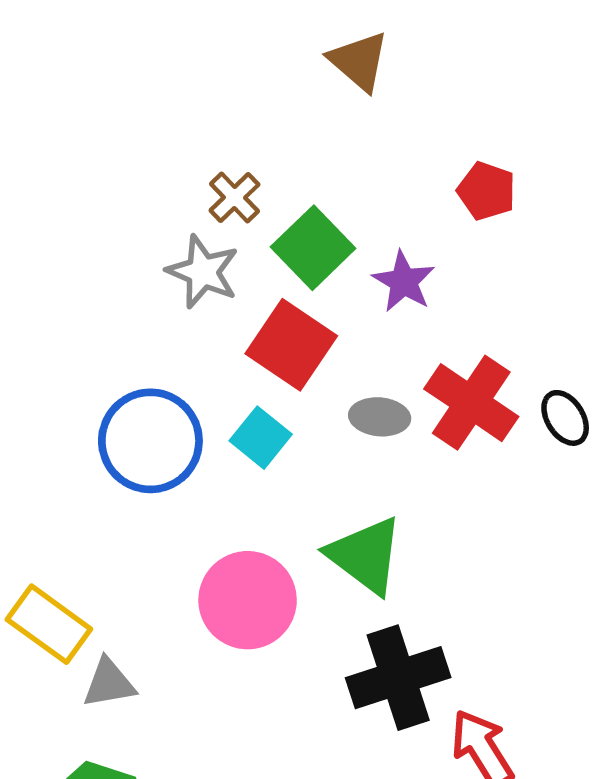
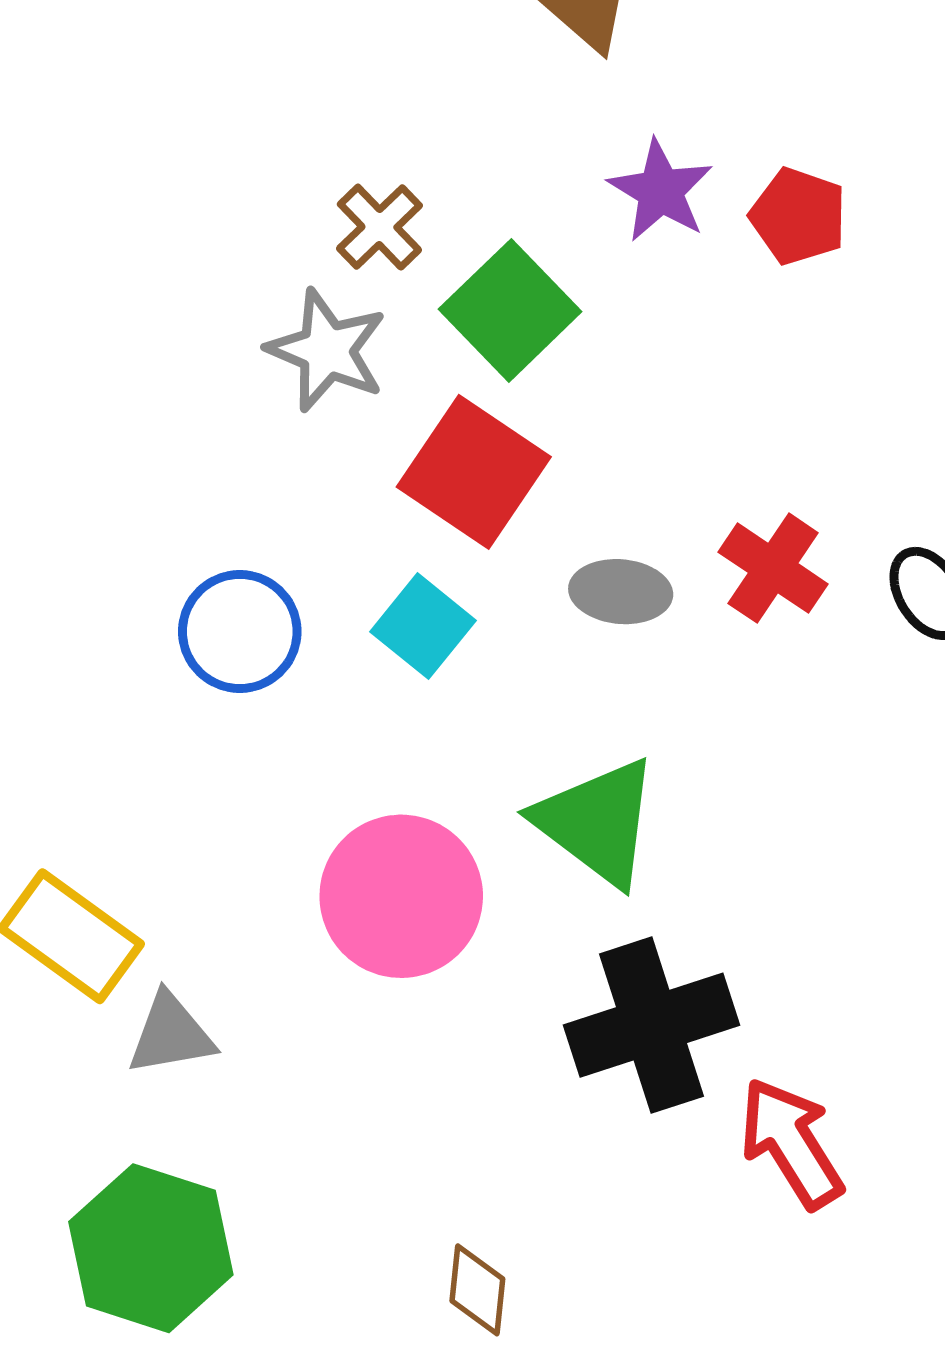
purple star: (404, 282) -> (661, 191), moved
red cross: (471, 403) -> (773, 568), size x0.7
blue circle: (150, 441) -> (240, 632), size x0.7

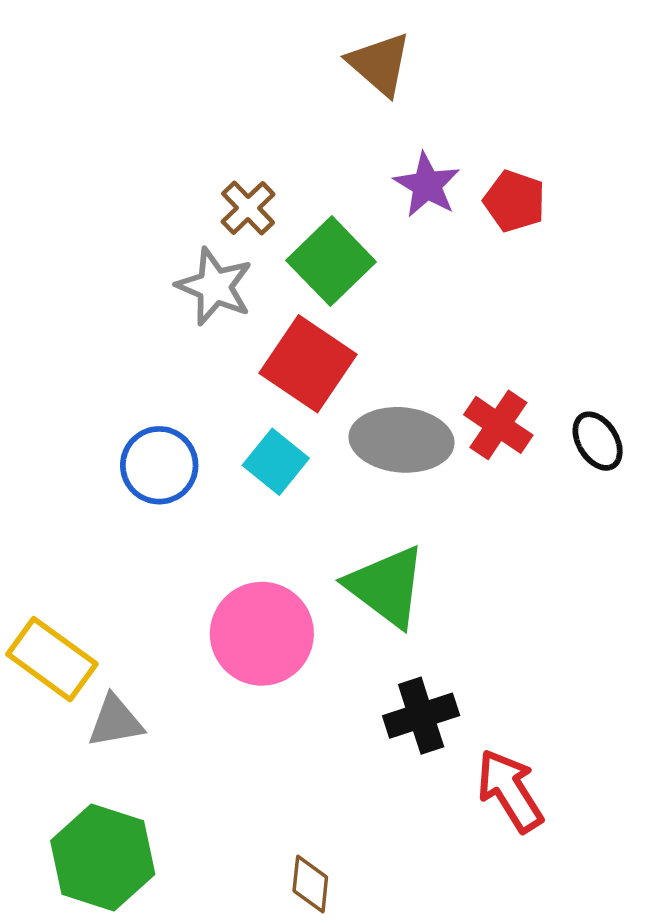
gray ellipse: (621, 592) -> (401, 440), size x1.6
black cross: (651, 1025) -> (421, 716), size x0.7

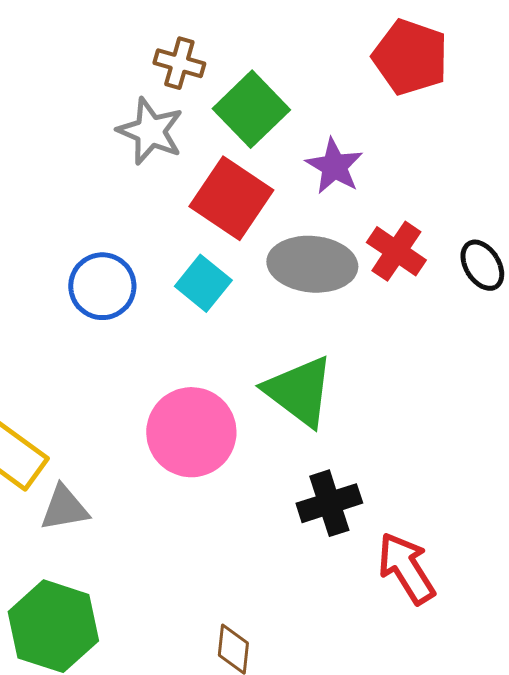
purple star: (427, 185) -> (334, 166), moved
red pentagon: (515, 201) -> (410, 57), size x1.4
brown cross: (248, 208) -> (179, 63), turned -30

